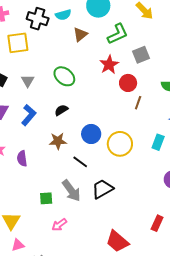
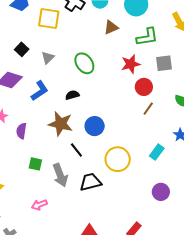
brown star: (58, 141) -> (61, 124), size x1.4
yellow circle: (120, 144) -> (118, 159), moved
green square: (46, 198) -> (35, 164), moved

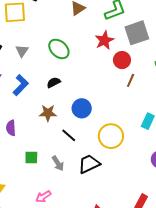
gray square: (164, 63) -> (137, 33), size x1.4
brown star: (61, 124) -> (48, 113), size x0.7
gray arrow: (60, 175) -> (58, 163), size x0.7

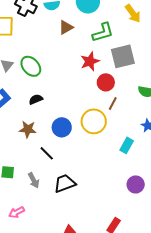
green ellipse: (59, 49) -> (31, 66), moved
yellow circle: (111, 136) -> (94, 121), moved

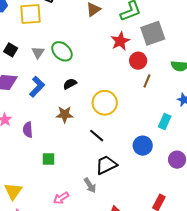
yellow circle: (94, 121) -> (105, 103), moved
blue circle: (62, 127) -> (143, 146), moved
black line: (47, 153) -> (97, 136), moved
gray arrow: (34, 180) -> (90, 185), moved

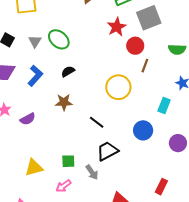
yellow circle: (105, 103) -> (118, 87), moved
purple semicircle: (28, 130) -> (28, 119), turned -112
green square: (48, 159) -> (68, 161), moved
yellow triangle: (13, 191) -> (34, 168), moved, turned 42

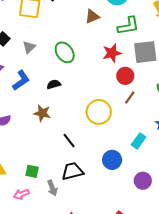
green ellipse: (59, 39) -> (65, 52), moved

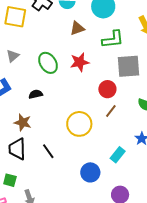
red star: (112, 53) -> (80, 62), moved
black trapezoid: (72, 171) -> (17, 149), moved, turned -80

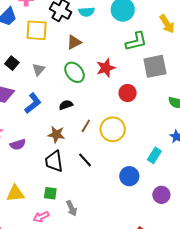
brown triangle: (77, 28) -> (74, 42), moved
red circle: (107, 89) -> (128, 93), moved
brown line: (111, 111) -> (86, 126), moved

